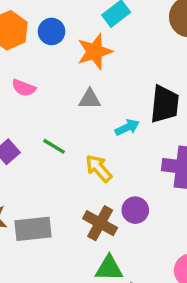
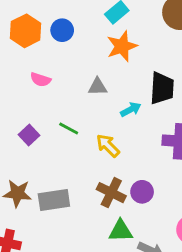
orange star: (95, 52) -> (122, 46), moved
purple circle: (135, 210) -> (142, 192), moved

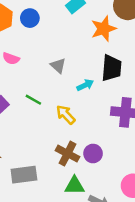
orange star: (122, 46) -> (104, 29), moved
gray triangle: (98, 87) -> (58, 66), turned 42
gray rectangle: (54, 200) -> (24, 175), moved

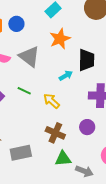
orange star: (104, 29) -> (60, 39), moved
gray triangle: (58, 66) -> (29, 57), moved, size x1.6
purple circle: (93, 154) -> (87, 127), moved

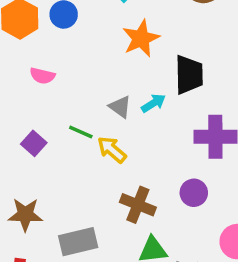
gray triangle: (29, 57) -> (120, 107), moved, size x0.6
yellow arrow: (51, 101) -> (112, 150), moved

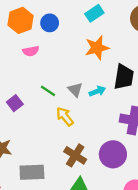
pink semicircle: (42, 76) -> (31, 51), moved, turned -35
green line: (81, 132) -> (48, 91), moved
purple circle: (194, 193) -> (113, 154), size x1.5

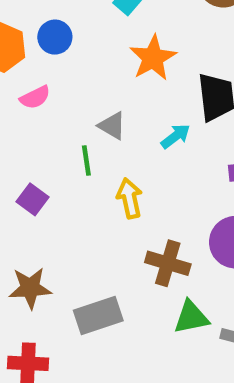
gray triangle: (75, 90) -> (112, 126), moved
green line: (48, 91) -> (86, 160), turned 63
yellow arrow: (65, 116) -> (129, 198), turned 42

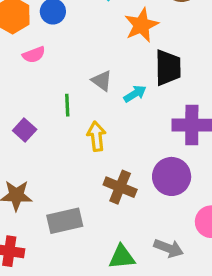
orange star: (153, 58) -> (141, 25), moved
gray triangle: (112, 126) -> (102, 81), moved
green triangle: (191, 317) -> (122, 257), moved

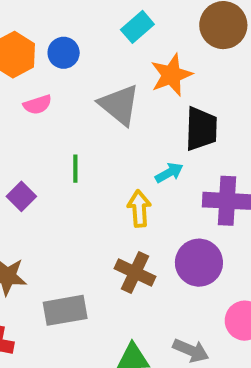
gray triangle: (102, 81) -> (119, 105), moved, size x1.6
cyan arrow: (135, 94) -> (169, 173), moved
yellow arrow: (96, 136) -> (139, 209), moved

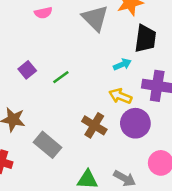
green line: (75, 169) -> (61, 77), moved, turned 48
yellow arrow: (139, 209) -> (120, 96), moved, turned -70
gray rectangle: (65, 310) -> (48, 145), turned 44

